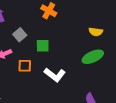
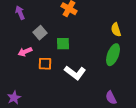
yellow semicircle: (96, 32) -> (116, 30), turned 64
green ellipse: (93, 57) -> (113, 55), turned -45

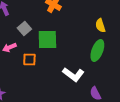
green square: (63, 44) -> (47, 39), size x1.5
white L-shape: (75, 73) -> (73, 74), moved

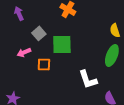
white L-shape: (73, 74) -> (88, 79), turned 35

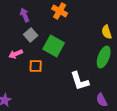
purple arrow: (19, 13) -> (25, 15), moved
green square: (62, 44) -> (54, 46), turned 30

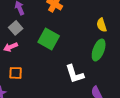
gray square: (31, 35) -> (16, 28), moved
orange square: (36, 66) -> (16, 73), moved

